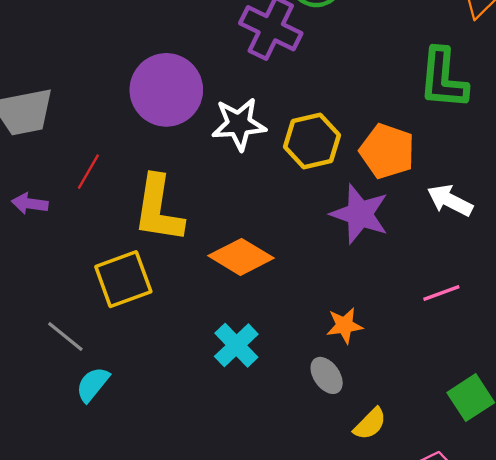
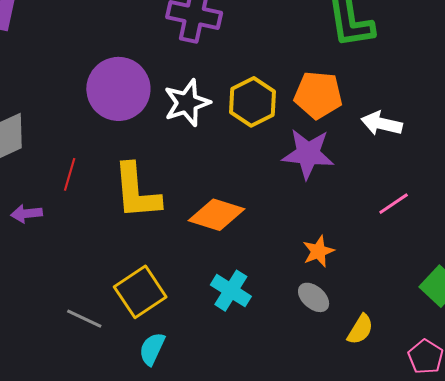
yellow square: (123, 279) -> (140, 292), moved
cyan semicircle: (93, 384) -> (152, 349), moved

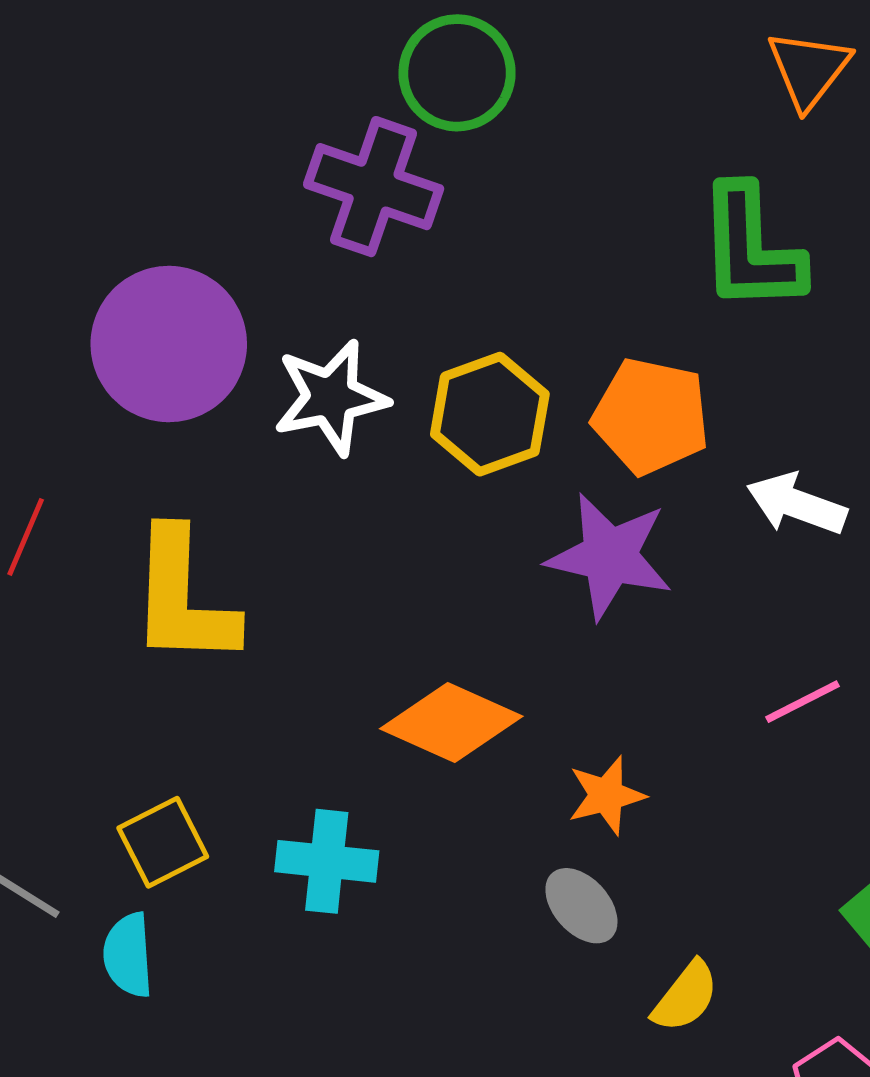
orange diamond: (216, 215) -> (451, 722), moved
cyan cross: (231, 291) -> (327, 861), moved, turned -33
yellow square: (140, 292) -> (163, 842), size x0.7
cyan semicircle: (152, 349) -> (128, 955), moved, turned -36

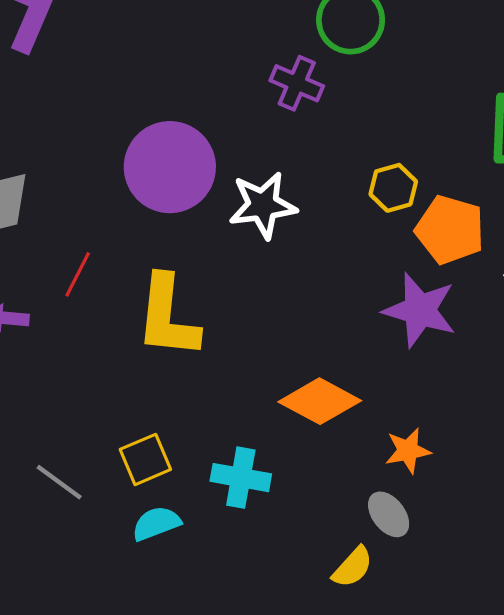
purple cross: (374, 187) -> (297, 83), size x0.7
yellow hexagon: (490, 414) -> (393, 188), moved, size x0.7
cyan semicircle: (128, 955) -> (156, 523), moved, turned 69
yellow semicircle: (686, 997) -> (353, 567), moved

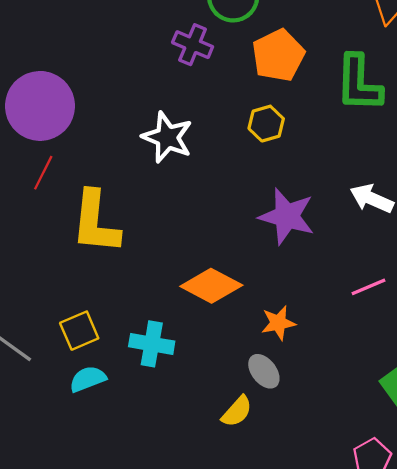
purple circle: (170, 167) -> (40, 106), moved
white star: (263, 205) -> (167, 137), turned 30
orange pentagon: (450, 230) -> (278, 55), moved, turned 30
red line: (78, 274) -> (43, 173), moved

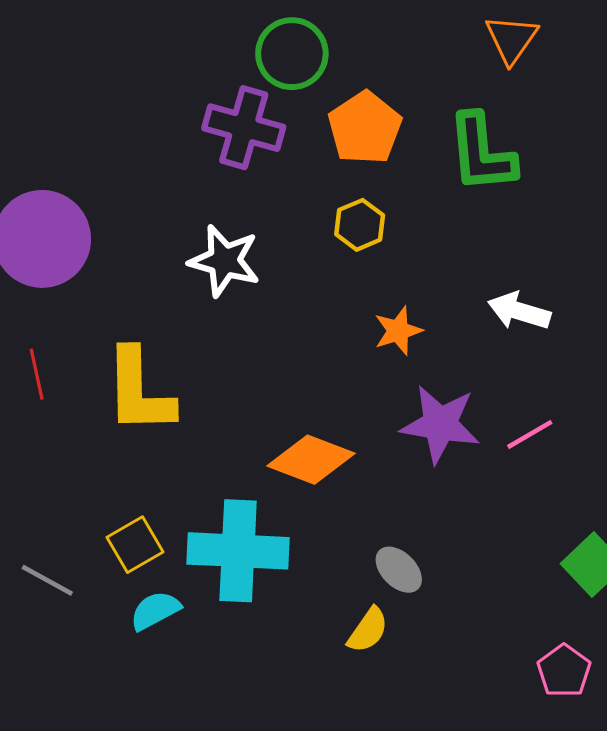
purple cross: (193, 45) -> (244, 128), size x1.4
red line: (43, 173) -> (37, 374), moved, turned -32
purple star: (287, 216) -> (440, 424), moved
orange star: (278, 323) -> (398, 331), moved
cyan cross: (152, 344) -> (238, 551), size x1.6

